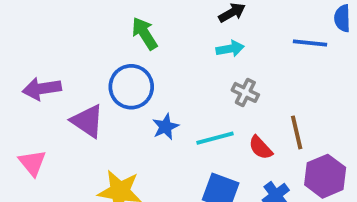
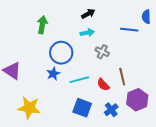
green arrow: (145, 34) -> (42, 25), turned 42
blue circle: (131, 87) -> (61, 53), moved
gray cross: (245, 92) -> (102, 52), moved

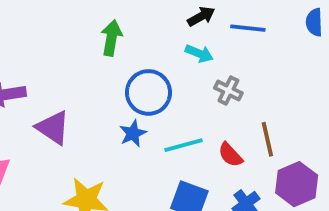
blue line: (129, 30) -> (248, 28), moved
cyan arrow: (87, 33) -> (199, 53), turned 32

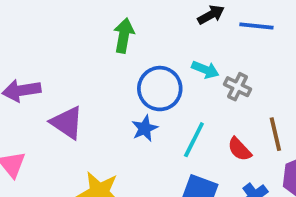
cyan arrow: (199, 53) -> (205, 70), moved
cyan line: (184, 145) -> (194, 140), turned -48

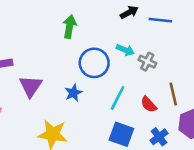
purple triangle: (67, 123) -> (31, 86), turned 30
blue star: (145, 128) -> (73, 93), moved

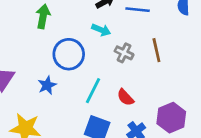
cyan arrow: (125, 50) -> (101, 30), moved
brown line: (173, 94) -> (156, 50), moved

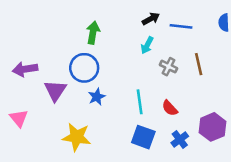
cyan arrow: (101, 30) -> (147, 45), turned 96
blue circle: (69, 54) -> (84, 68), moved
cyan line: (93, 91) -> (140, 102), turned -35

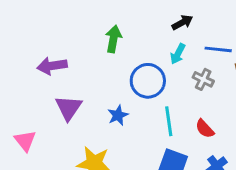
blue line: (181, 26) -> (218, 49), moved
blue circle: (84, 68) -> (148, 81), moved
purple arrow: (25, 69) -> (52, 66), moved

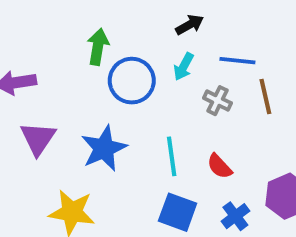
blue circle: (148, 81) -> (132, 81), moved
blue star: (118, 115) -> (104, 148), size x1.6

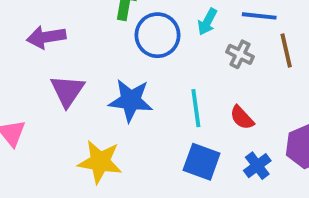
blue star: (104, 148) -> (131, 100), turned 30

